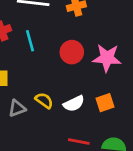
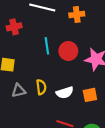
cyan line: (30, 41) -> (47, 46), moved
yellow semicircle: (44, 101) -> (41, 87), turned 40

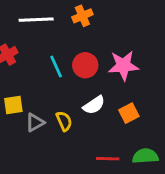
gray triangle: (19, 91) -> (35, 122), moved
white semicircle: (65, 93) -> (94, 105), moved

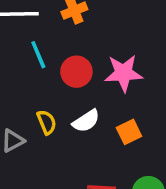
cyan line: (56, 67) -> (38, 55), moved
yellow semicircle: (64, 121) -> (47, 122), moved

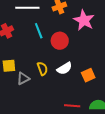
pink star: (124, 73) -> (84, 20), moved, turned 30

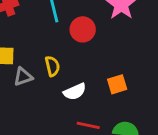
white semicircle: (64, 68) -> (75, 92), moved

